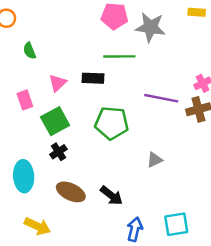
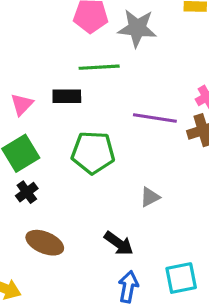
black arrow: (111, 196) -> (119, 243), moved

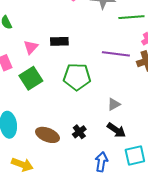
green line: (99, 67) -> (131, 17), moved
black cross: (27, 192) -> (79, 132), moved
black arrow: (119, 243) -> (116, 130), moved

